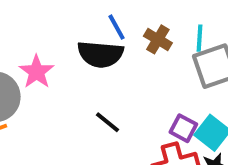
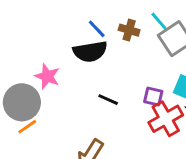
cyan line: (199, 38) -> (159, 21), turned -30
purple square: (183, 128) -> (153, 97), moved

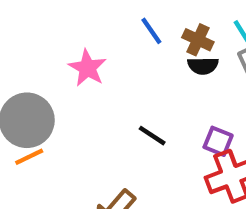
black semicircle: (90, 52) -> (203, 66), moved, size x0.6
pink star: (47, 76) -> (87, 68), moved

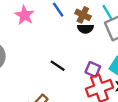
pink star: (87, 68) -> (25, 15), moved

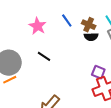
black line: (58, 66) -> (44, 56), moved

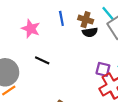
blue line: (67, 21) -> (61, 18), turned 32

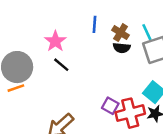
pink star: (31, 29) -> (55, 41), moved
purple square: (103, 69) -> (110, 106), moved

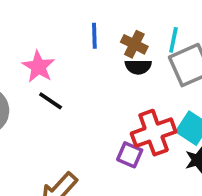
cyan line: (147, 32) -> (173, 40), turned 42
red cross: (130, 113) -> (154, 133), moved

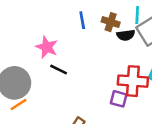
black semicircle: (138, 67) -> (126, 35), moved
red cross: (154, 133) -> (133, 81), turned 32

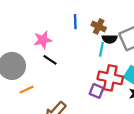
cyan line: (137, 15) -> (101, 49), moved
pink star: (47, 47) -> (43, 40), turned 30
orange line: (19, 104) -> (27, 90), moved

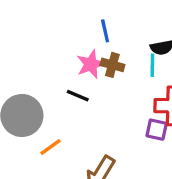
brown cross: (99, 26) -> (112, 65), moved
pink star: (43, 40) -> (91, 64), moved

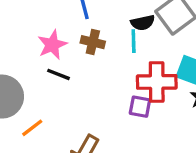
pink star: (91, 64) -> (52, 45), moved

